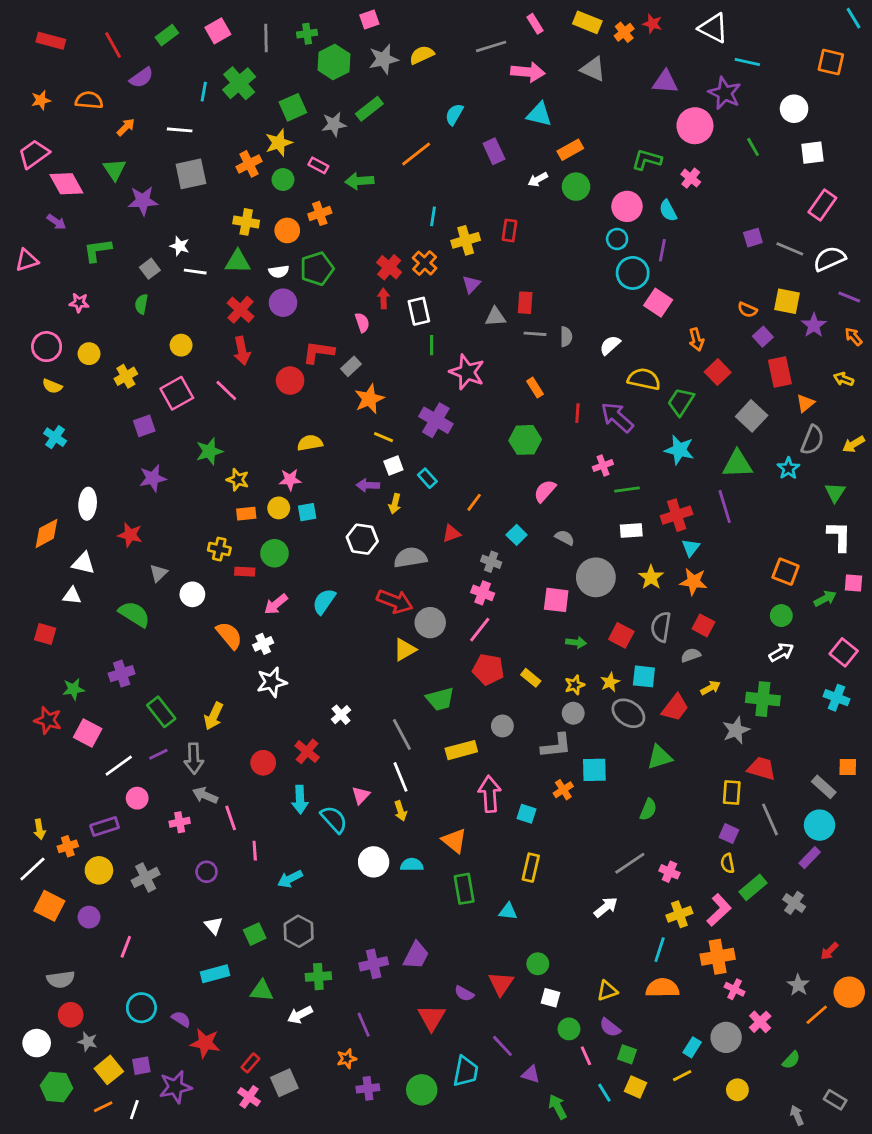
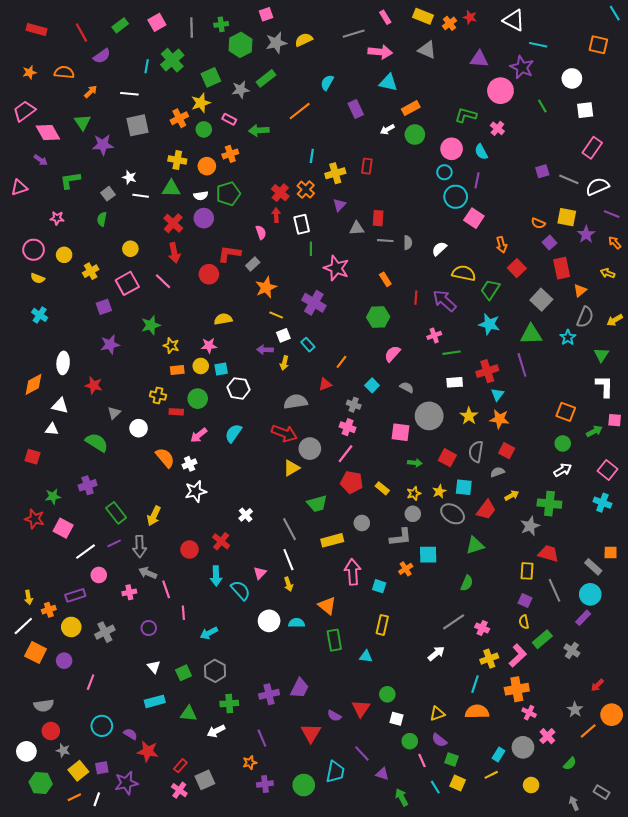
white hexagon: (362, 539) -> (238, 388), moved

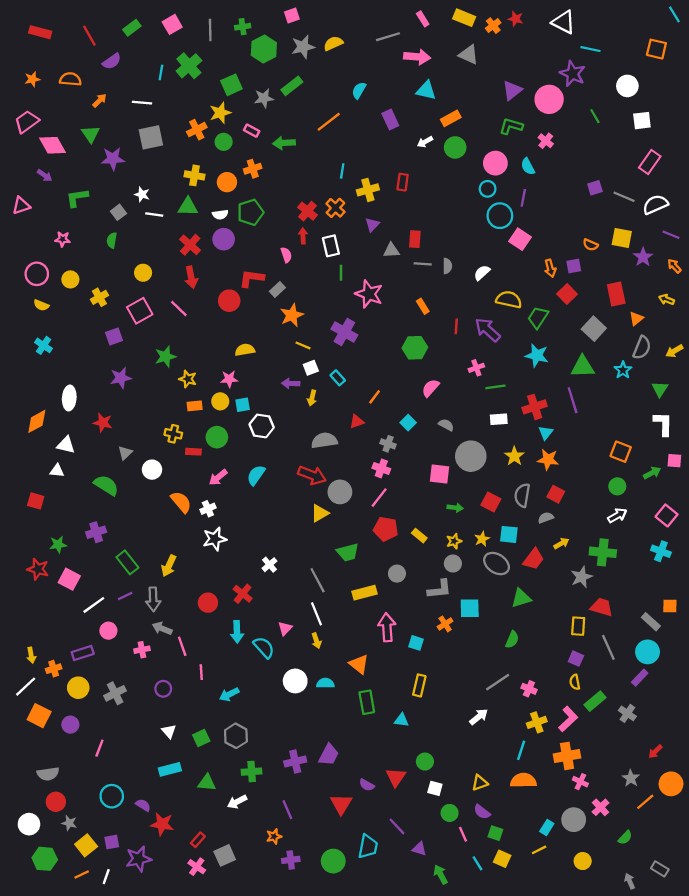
purple triangle: (479, 59) -> (512, 90), moved, turned -42
purple square: (549, 243) -> (574, 266), moved, turned 32

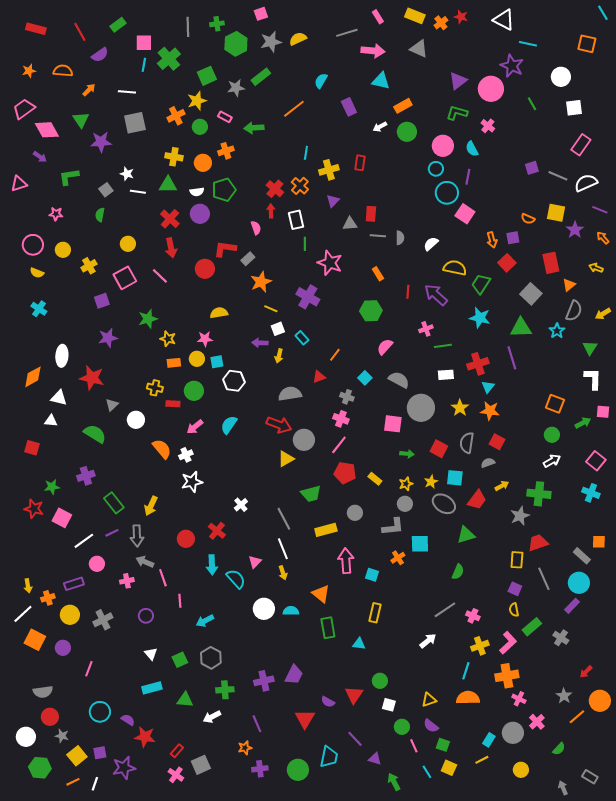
pink square: (172, 24) -> (144, 43), moved, turned 30
red star: (103, 423) -> (92, 378), size x1.4
gray semicircle: (446, 425) -> (399, 380), size x1.5
red trapezoid: (602, 607) -> (538, 543), turned -35

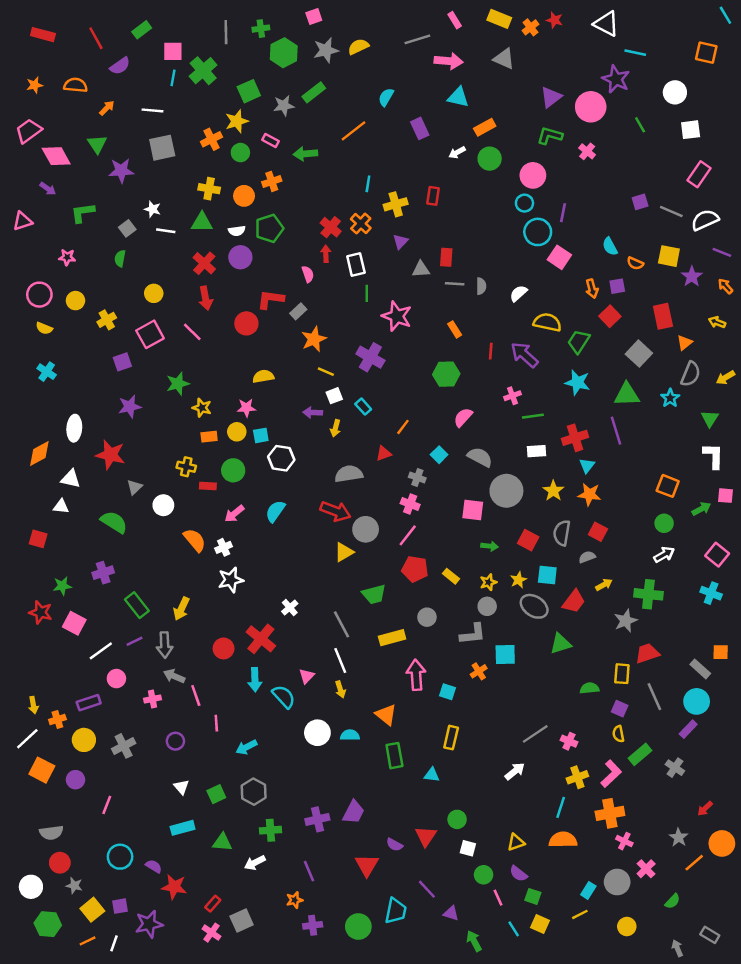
cyan semicircle: (472, 149) -> (610, 246), moved
red cross: (217, 531) -> (261, 639), size x1.4
green semicircle: (458, 572) -> (589, 688), moved, turned -119

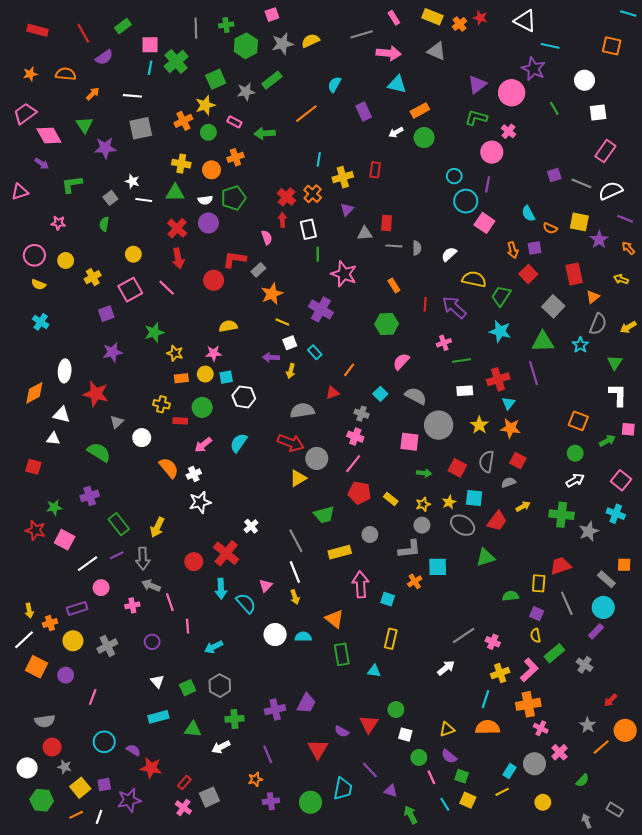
cyan line: (725, 15) -> (628, 14), turned -42
pink circle: (533, 175) -> (492, 152), moved
gray star: (626, 621) -> (589, 531), moved

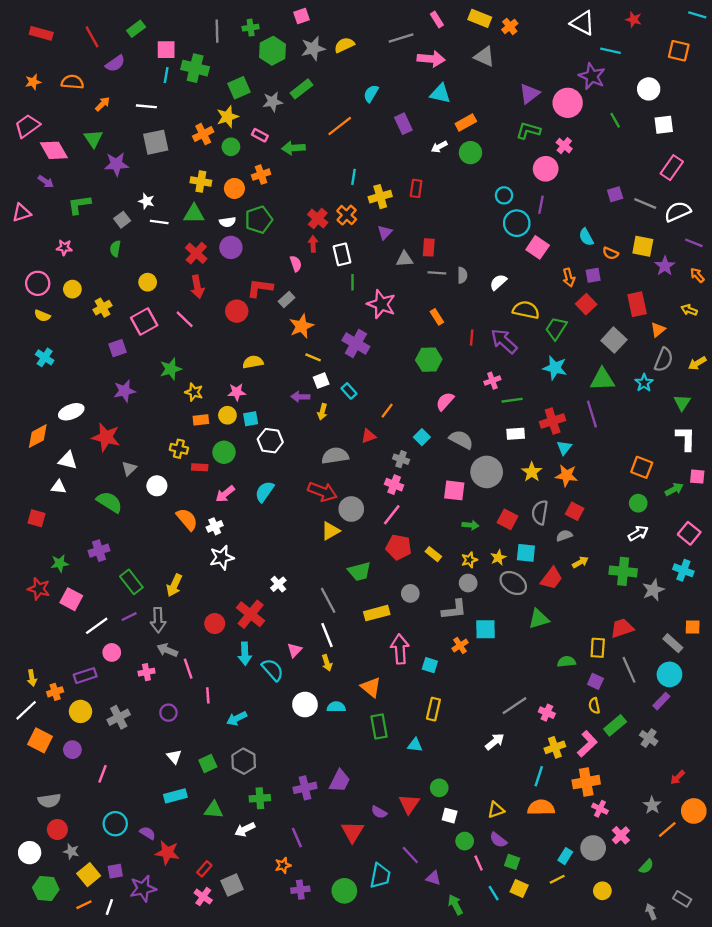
red star: (480, 18) -> (634, 20), moved
green cross: (176, 61) -> (195, 68), turned -35
white ellipse: (65, 371) -> (71, 412), turned 65

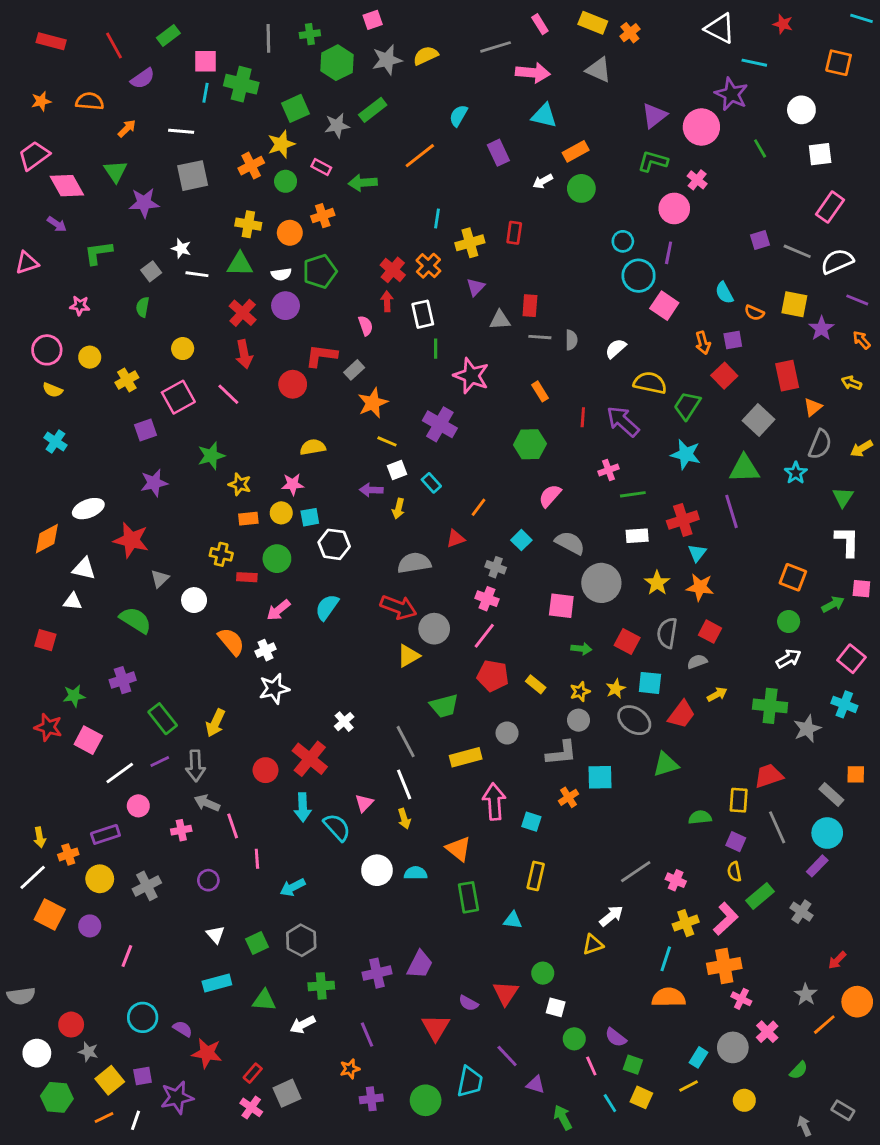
gray semicircle: (49, 801) -> (21, 996), moved
yellow triangle: (496, 810) -> (593, 945), moved

